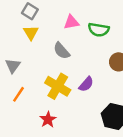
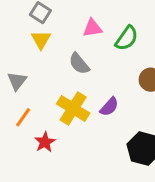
green semicircle: (99, 30) -> (127, 38), turned -66
red star: (48, 120) -> (45, 142), moved

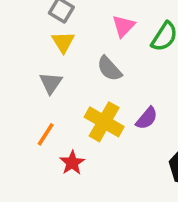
pink triangle: (92, 28) -> (123, 26), turned -35
gray triangle: (17, 81) -> (51, 83), moved

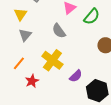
yellow triangle: (63, 42) -> (20, 14), moved
purple semicircle: (147, 118) -> (76, 76), moved

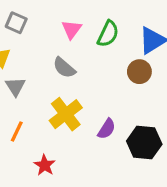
yellow cross: (52, 60) -> (66, 114), turned 30
red star: (32, 81) -> (45, 165), moved

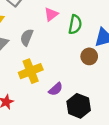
green semicircle: (108, 34) -> (75, 24), turned -30
gray semicircle: (64, 68) -> (27, 37), moved, turned 56

